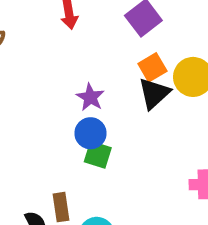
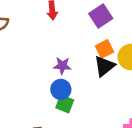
purple star: (90, 97) -> (62, 66), turned -30

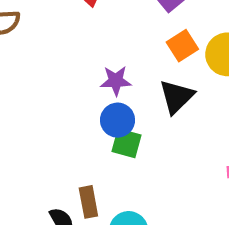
black triangle: (104, 66) -> (177, 97), moved

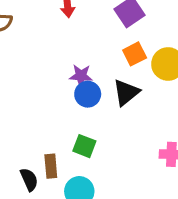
blue circle: (118, 120) -> (88, 94), moved
green square: (126, 143) -> (84, 146), moved

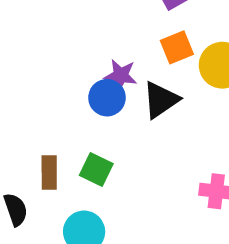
purple star: (81, 76) -> (121, 75), moved
brown rectangle: (51, 166) -> (49, 172), moved

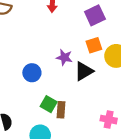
blue circle: (107, 98) -> (32, 73), moved
brown rectangle: (49, 172) -> (61, 110), moved

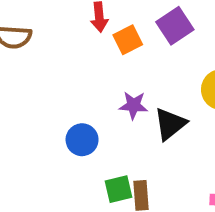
orange square: (94, 45) -> (128, 40), moved
green square: (49, 104) -> (119, 189), turned -35

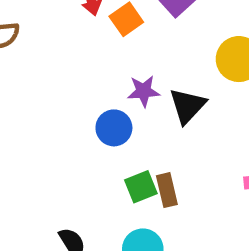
blue circle: (82, 140) -> (114, 128), moved

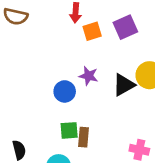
black triangle: (187, 106) -> (124, 85), moved

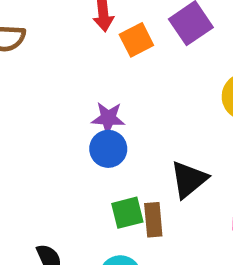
purple star: (89, 76) -> (108, 118), moved
black triangle: (124, 85) -> (189, 179), moved

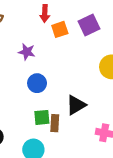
purple star: (108, 118) -> (27, 52), moved

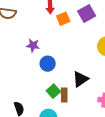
purple star: (27, 52) -> (33, 45), moved
green square: (42, 117) -> (53, 91), turned -32

